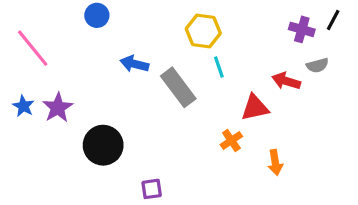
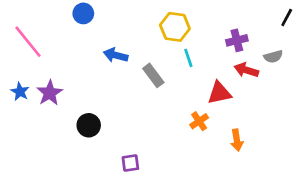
purple cross: (302, 29) -> (237, 40), moved, turned -30
gray rectangle: (178, 87) -> (153, 75), size x0.7
black circle: (103, 145) -> (89, 125), size x0.7

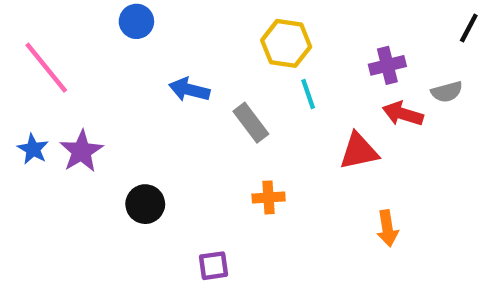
orange cross: (199, 121) -> (269, 197), moved, turned 30

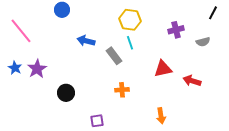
cyan line: (308, 94) -> (130, 43), moved
red arrow: (403, 114) -> (192, 81), moved
orange arrow: (387, 228) -> (161, 116), moved

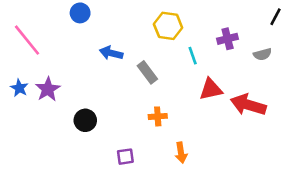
cyan line: (130, 43) -> (193, 56), moved
red arrow: (192, 81) -> (248, 105), size x1.5
orange arrow: (161, 116) -> (181, 153), moved

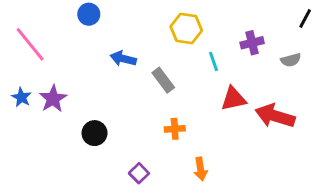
purple square: (125, 157) -> (139, 173), turned -36

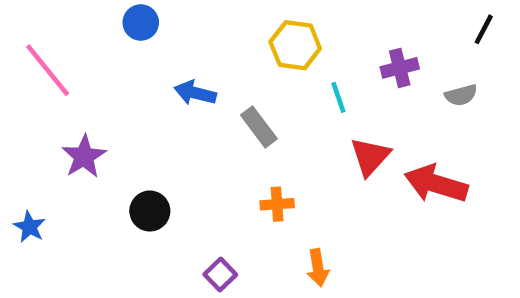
blue star: (21, 97) -> (29, 227), moved
red triangle: (233, 99) -> (370, 156), turned -36

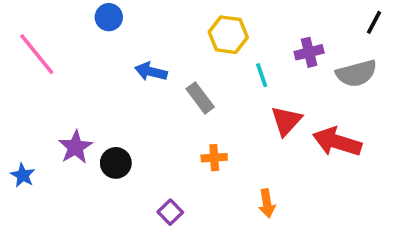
gray semicircle: (461, 95) -> (356, 73), size x1.6
purple star: (84, 156) -> (75, 147), moved
orange arrow: (318, 268) -> (267, 203), moved

